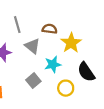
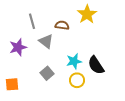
yellow star: (71, 43) -> (87, 14), moved
cyan star: (53, 64) -> (74, 61), moved

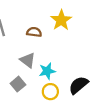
gray triangle: (46, 41) -> (28, 60), moved
black semicircle: (96, 65) -> (79, 85), moved, turned 84

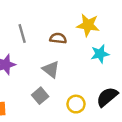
yellow star: (61, 20) -> (88, 25), turned -30
cyan star: (47, 71) -> (100, 54), moved

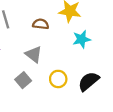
yellow circle: (76, 104) -> (58, 79), moved

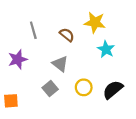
brown semicircle: (41, 24) -> (67, 35), turned 32
cyan star: (82, 39) -> (106, 49), turned -30

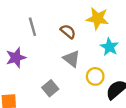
gray triangle: (60, 64) -> (72, 59), moved
yellow circle: (84, 87) -> (95, 76), moved

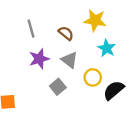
purple star: (16, 58) -> (39, 59), moved
gray square: (50, 88) -> (58, 87), moved

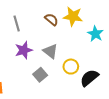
brown semicircle: (66, 33) -> (51, 19), moved
cyan star: (107, 48) -> (95, 34), moved

